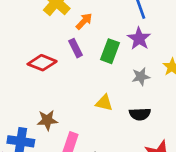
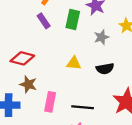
red diamond: (42, 63) -> (22, 58), moved
brown star: (47, 120) -> (28, 84), turned 30

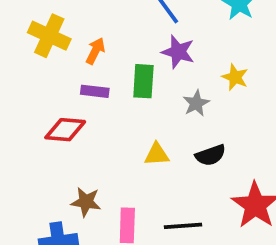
purple rectangle: (44, 21) -> (95, 91), turned -40
red diamond: (22, 58) -> (65, 130), moved

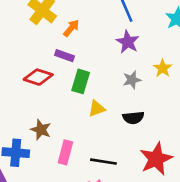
green rectangle: (143, 81) -> (81, 81), moved
yellow triangle: (157, 154) -> (97, 109), turned -30

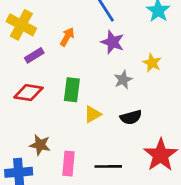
orange arrow: (71, 28) -> (67, 37), moved
purple rectangle: (65, 56) -> (34, 55), moved, turned -42

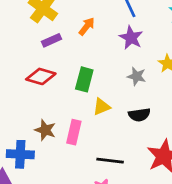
gray star: (123, 80) -> (137, 76), turned 30
pink rectangle: (69, 164) -> (74, 132), moved

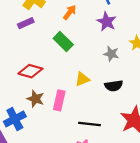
purple rectangle: (52, 40) -> (26, 23), moved
red diamond: (41, 76) -> (30, 71), moved
green rectangle: (84, 79) -> (63, 41), moved, turned -60
blue cross: (20, 154) -> (15, 119), turned -30

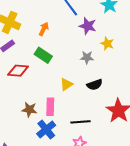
purple star: (107, 22) -> (88, 26), moved
red diamond: (30, 71) -> (18, 71), moved
blue cross: (15, 119) -> (46, 129), moved

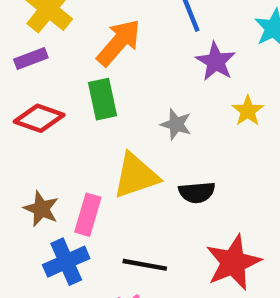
orange arrow: (44, 29) -> (119, 43), size x1.6
green rectangle: (43, 55) -> (103, 99), turned 30
gray star: (87, 57) -> (176, 124), moved
yellow triangle: (66, 84) -> (136, 176), size x1.6

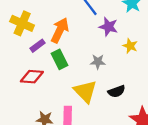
purple rectangle: (31, 59) -> (38, 46), moved
yellow triangle: (136, 176) -> (85, 91), turned -40

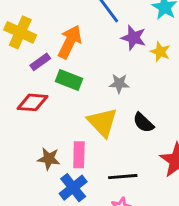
yellow star: (130, 46) -> (160, 52), moved
green rectangle: (60, 59) -> (69, 80), turned -42
black semicircle: (117, 91) -> (143, 123), turned 63

